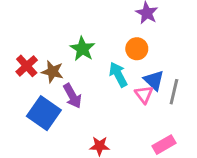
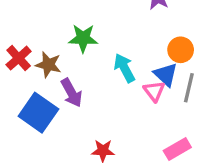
green star: (82, 49) -> (83, 38), turned -30
orange circle: (137, 49) -> (181, 50), moved

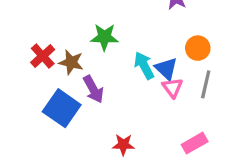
blue triangle: (166, 75) -> (166, 69), moved

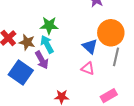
orange circle: (198, 48) -> (111, 33), size x1.6
cyan arrow: (144, 65) -> (47, 44), moved
pink triangle: (172, 88) -> (88, 68), moved, turned -32

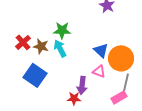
orange circle: (111, 33) -> (121, 58), moved
gray line: (116, 57) -> (126, 82), moved
purple arrow: (42, 60) -> (82, 85), moved, turned 36

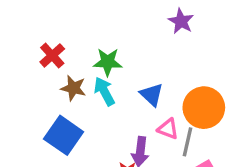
red cross: (23, 42) -> (52, 55), moved
blue triangle: (101, 50) -> (152, 95), moved
gray line: (126, 82) -> (188, 142), moved

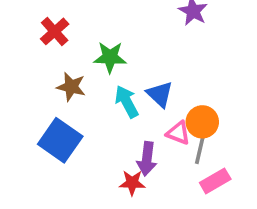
red cross: (52, 55) -> (55, 31), moved
cyan arrow: (104, 91) -> (127, 102), moved
orange circle: (204, 108) -> (202, 122), moved, size x0.7

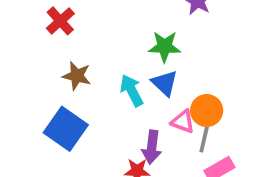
green star: (110, 57) -> (165, 47), moved

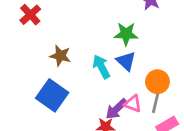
red cross: (60, 21) -> (30, 15), moved
pink triangle: (183, 122) -> (133, 104), moved
purple arrow: (152, 147) -> (116, 109), turned 40

